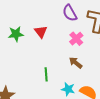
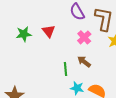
green line: (46, 74) -> (66, 69), moved

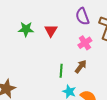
brown arrow: (84, 61) -> (81, 66), turned 80

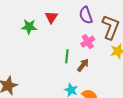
red triangle: (51, 31) -> (51, 17), moved
green line: (61, 71) -> (67, 56), moved

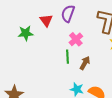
purple semicircle: (86, 15) -> (68, 14), moved, turned 48
pink cross: (88, 42) -> (76, 39), moved

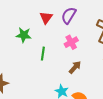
green star: (26, 33) -> (24, 35), moved
green line: (68, 57) -> (43, 54), moved

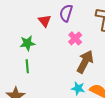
green line: (43, 54) -> (27, 66), moved
brown arrow: (75, 67) -> (85, 62), size x1.6

